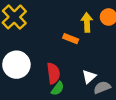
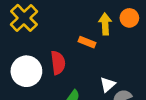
red semicircle: (53, 73) -> (58, 63), moved

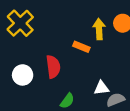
white circle: (26, 71) -> (23, 75), size x0.7
white triangle: (108, 85) -> (101, 88), turned 35

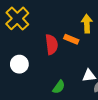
red semicircle: (53, 67) -> (52, 44), moved

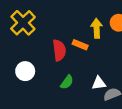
green semicircle: (59, 87) -> (67, 82), moved

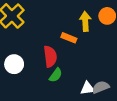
red semicircle: (59, 50) -> (50, 56), moved
white triangle: (99, 83) -> (87, 88), moved

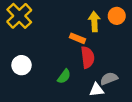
red semicircle: (50, 56) -> (88, 57), moved
gray semicircle: (101, 87) -> (109, 79), moved

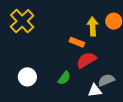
red semicircle: (88, 57) -> (86, 60), turned -114
white circle: (21, 65) -> (27, 77), moved

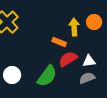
green semicircle: (64, 78) -> (47, 76), size x1.6
white triangle: (95, 91) -> (89, 61), moved

